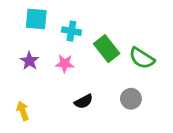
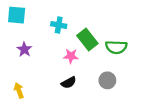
cyan square: (36, 19) -> (17, 15), moved
green semicircle: (142, 58) -> (116, 47), turned -30
pink star: (65, 64) -> (71, 56), moved

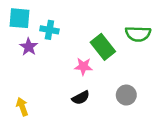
cyan cross: (59, 25) -> (49, 30), moved
green semicircle: (116, 47) -> (138, 34), moved
purple star: (24, 49) -> (29, 47), moved

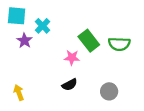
cyan cross: (49, 30) -> (43, 26), turned 35
green semicircle: (138, 34) -> (119, 44), moved
gray circle: (126, 95) -> (109, 91), moved

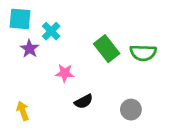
pink star: (72, 58) -> (65, 73), moved

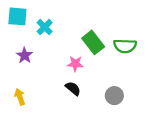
purple star: (29, 49) -> (25, 55), moved
pink star: (65, 73) -> (75, 64), moved
black semicircle: (84, 101) -> (73, 89), turned -112

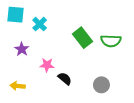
pink star: (75, 64) -> (47, 65), moved
yellow arrow: (20, 97) -> (18, 86), turned -64

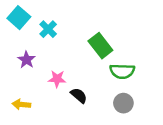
cyan square: (15, 15) -> (19, 18), turned 36
green semicircle: (111, 41) -> (122, 71), moved

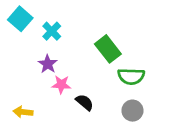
purple star: (26, 60) -> (48, 64), moved

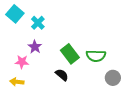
green rectangle: (108, 49) -> (70, 54), moved
pink star: (61, 85) -> (22, 62), moved
gray circle: (132, 111) -> (113, 78), moved

